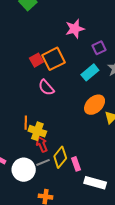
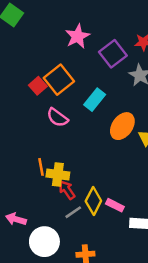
purple square: (99, 48) -> (113, 54), size x1.5
cyan rectangle: (90, 72) -> (95, 100), moved
pink rectangle: (76, 164) -> (115, 205), turned -32
white circle: (24, 170) -> (44, 242), moved

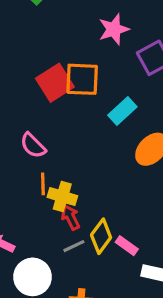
orange square: (59, 80) -> (82, 79), turned 32
red square: (38, 86) -> (55, 83), size x1.6
pink semicircle: (57, 118) -> (33, 145), moved

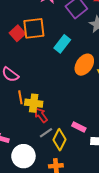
red square: (55, 83) -> (17, 33), size x0.7
yellow diamond: (101, 236) -> (60, 140), moved

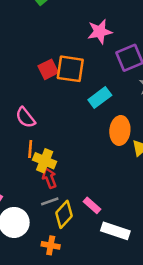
orange ellipse: (84, 65) -> (120, 130), turned -45

